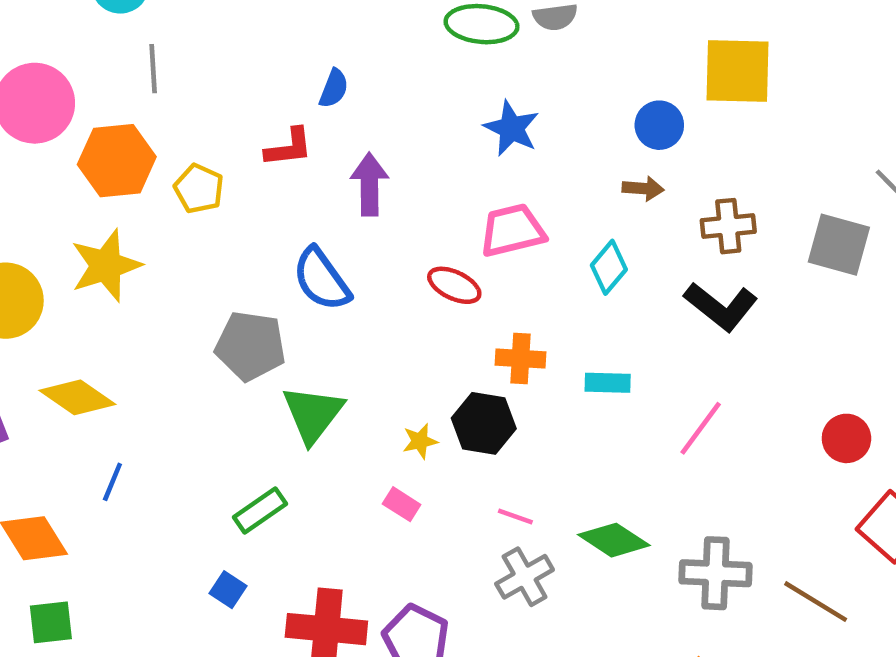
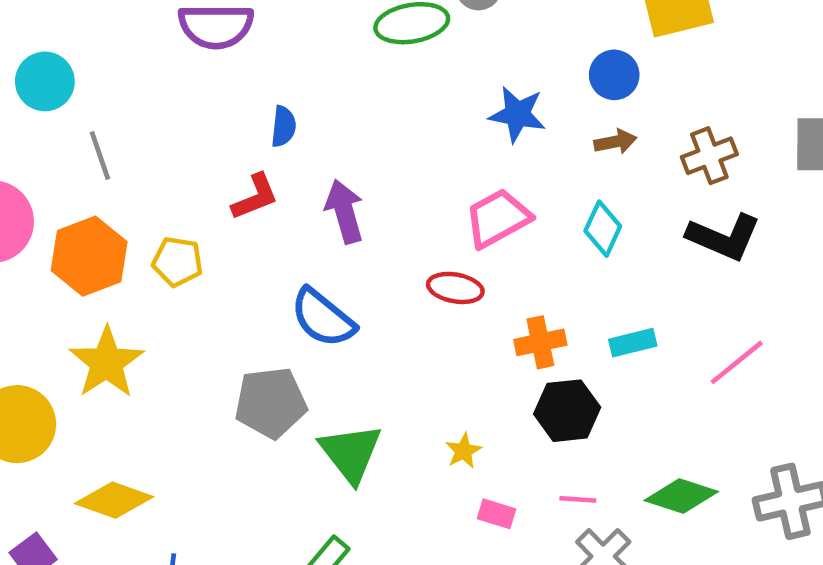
blue star: (511, 128) -> (517, 114), moved
black hexagon: (484, 423) -> (567, 411), moved
pink line: (701, 428) -> (737, 362), turned 30
pink rectangle: (402, 504) -> (497, 514), moved

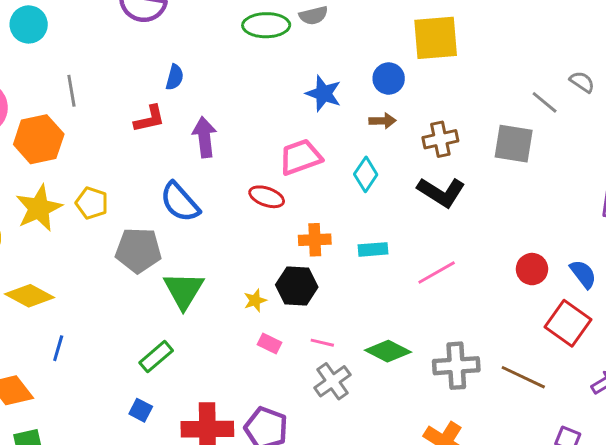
gray line: (100, 156) -> (71, 91), moved
yellow pentagon: (177, 262) -> (92, 203), moved
black hexagon: (567, 411) -> (297, 286), moved

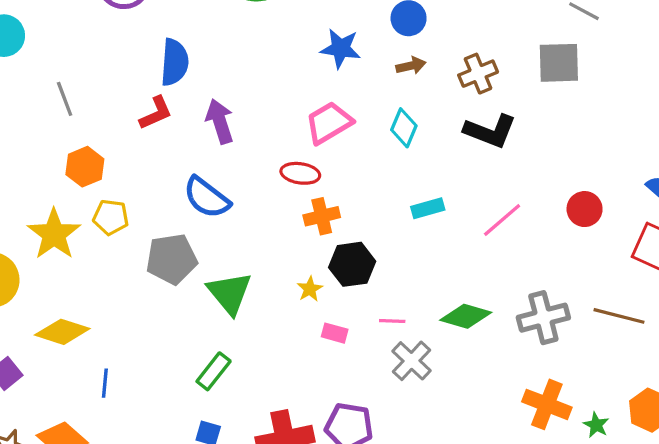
blue semicircle: (175, 77) -> (174, 62), size x1.6
orange hexagon: (39, 139) -> (85, 167), moved, size x0.7
orange cross: (315, 240) -> (322, 216), moved
red circle: (532, 269) -> (585, 209), moved

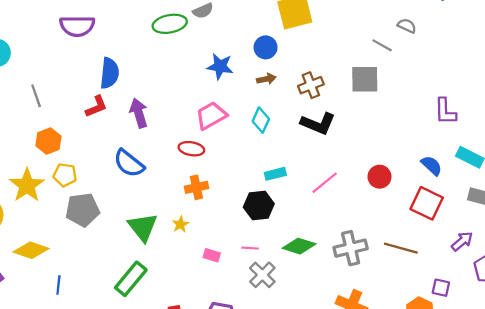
orange cross: (322, 216) -> (196, 187), moved
gray pentagon: (172, 259) -> (83, 210), moved
black hexagon: (352, 264) -> (259, 205), moved
yellow star: (310, 289) -> (180, 224), moved
green rectangle: (214, 371) -> (131, 279), size x1.4

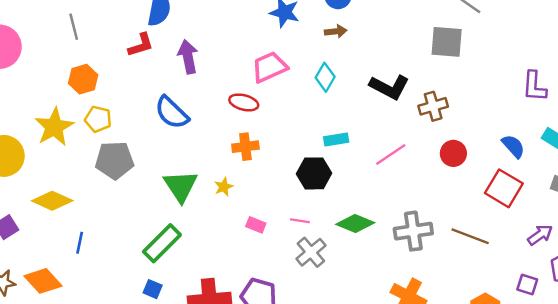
brown cross: (311, 85) -> (433, 106), moved
purple square: (441, 288) -> (527, 284), moved

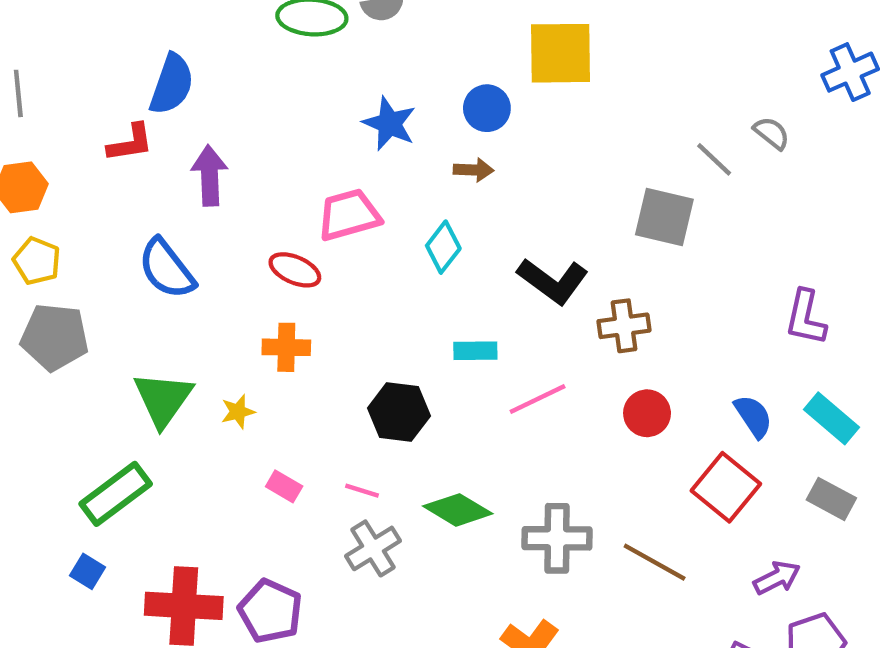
cyan rectangle: (336, 139) -> (475, 351), moved

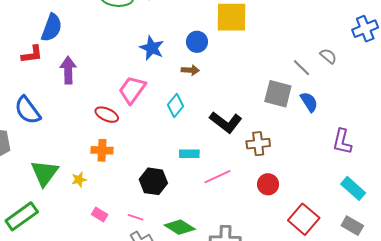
pink trapezoid: (349, 215) -> (132, 90), turned -40
blue semicircle: (167, 269) -> (28, 110), moved
blue semicircle: (753, 416) -> (309, 102), moved

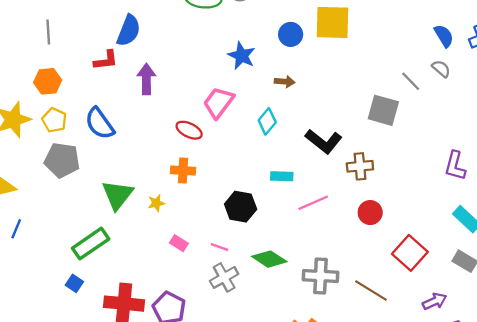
blue circle: (197, 42) -> (291, 34), moved
blue semicircle: (309, 102) -> (444, 36), moved

